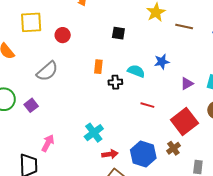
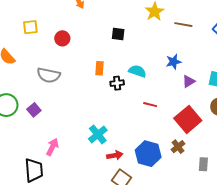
yellow square: (31, 22) -> (30, 27), size x0.7
blue star: (162, 62) -> (174, 62), moved
gray semicircle: (47, 71) -> (49, 75), turned 55

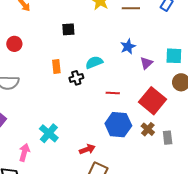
cyan semicircle: (137, 71) -> (94, 62), turned -30
cyan cross: (98, 134) -> (49, 133), moved
blue hexagon: (148, 154) -> (118, 125), moved
gray rectangle: (203, 164) -> (168, 138), moved

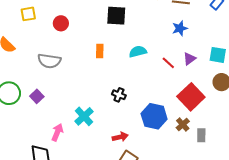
black square: (68, 29) -> (116, 16), size x1.5
blue star: (128, 47) -> (180, 28), moved
black cross: (76, 78) -> (119, 95), moved, turned 32
red line: (113, 93) -> (168, 63), moved, turned 32

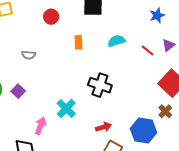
red circle: (61, 23) -> (51, 17), moved
gray semicircle: (49, 61) -> (29, 55), size x0.6
black cross: (119, 95) -> (100, 85), size x1.6
blue hexagon: (154, 116) -> (144, 131), moved

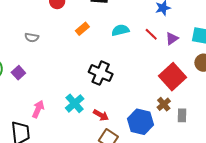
orange rectangle: (78, 42) -> (82, 29), turned 48
red line: (148, 50) -> (151, 34), moved
cyan cross: (66, 108) -> (75, 103), moved
red arrow: (103, 127) -> (101, 115), turned 42

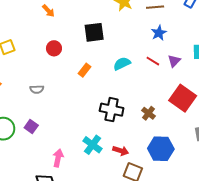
brown cross: (164, 104) -> (148, 113), moved

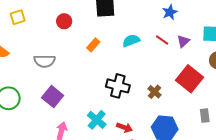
gray semicircle: (37, 89) -> (44, 61), size x1.5
purple square: (31, 127) -> (53, 97), moved, size x1.5

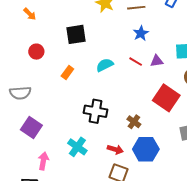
purple triangle: (183, 41) -> (157, 61), turned 40
brown cross: (155, 92) -> (134, 122), moved
red arrow: (124, 127) -> (115, 149), moved

